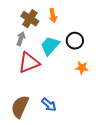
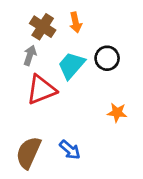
orange star: (82, 68) -> (117, 113), moved

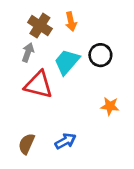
red triangle: (41, 90) -> (39, 85), turned 36
blue arrow: (70, 150) -> (65, 141), turned -70
brown semicircle: (28, 153) -> (26, 144), size x0.7

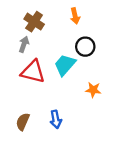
orange arrow: (71, 21) -> (75, 16), moved
cyan trapezoid: (67, 62) -> (65, 65), moved
blue arrow: (65, 141) -> (56, 119), turned 108

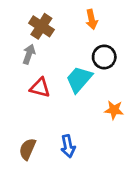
red triangle: (33, 72) -> (40, 88), size x0.7

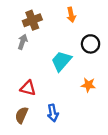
brown cross: (41, 26) -> (32, 20), turned 36
black circle: (104, 57) -> (91, 44), moved
red triangle: (40, 88) -> (28, 88), moved

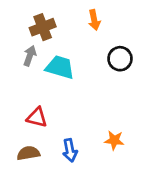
cyan trapezoid: (61, 61) -> (60, 67), moved, turned 65
orange star: (88, 85) -> (114, 140), moved
brown semicircle: (22, 115) -> (28, 153), turned 56

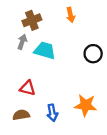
black circle: (120, 59) -> (93, 54), moved
orange star: (114, 140) -> (86, 105), size x1.5

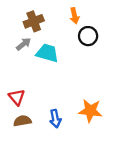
gray arrow: (22, 42) -> (24, 44), turned 32
black circle: (93, 54) -> (88, 36), moved
red triangle: (28, 88) -> (17, 97), moved, turned 35

